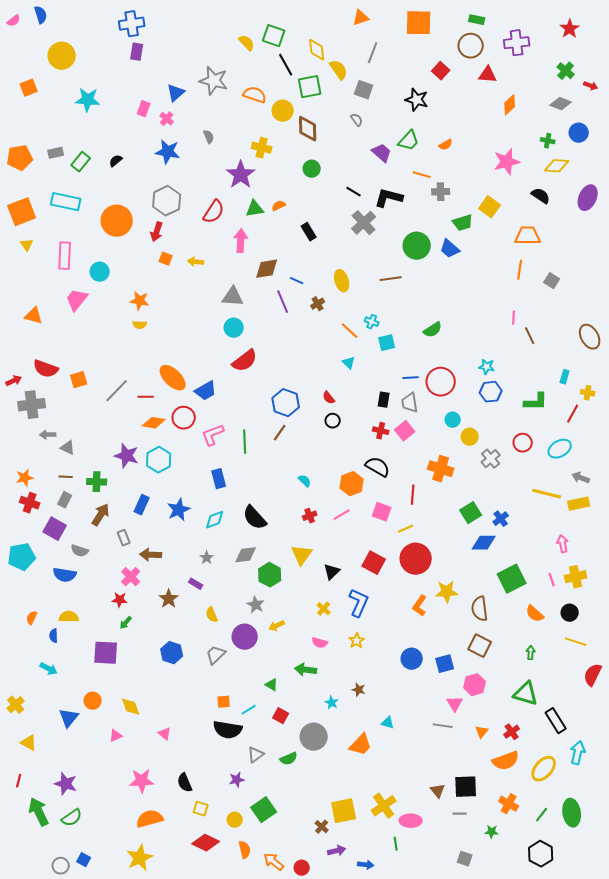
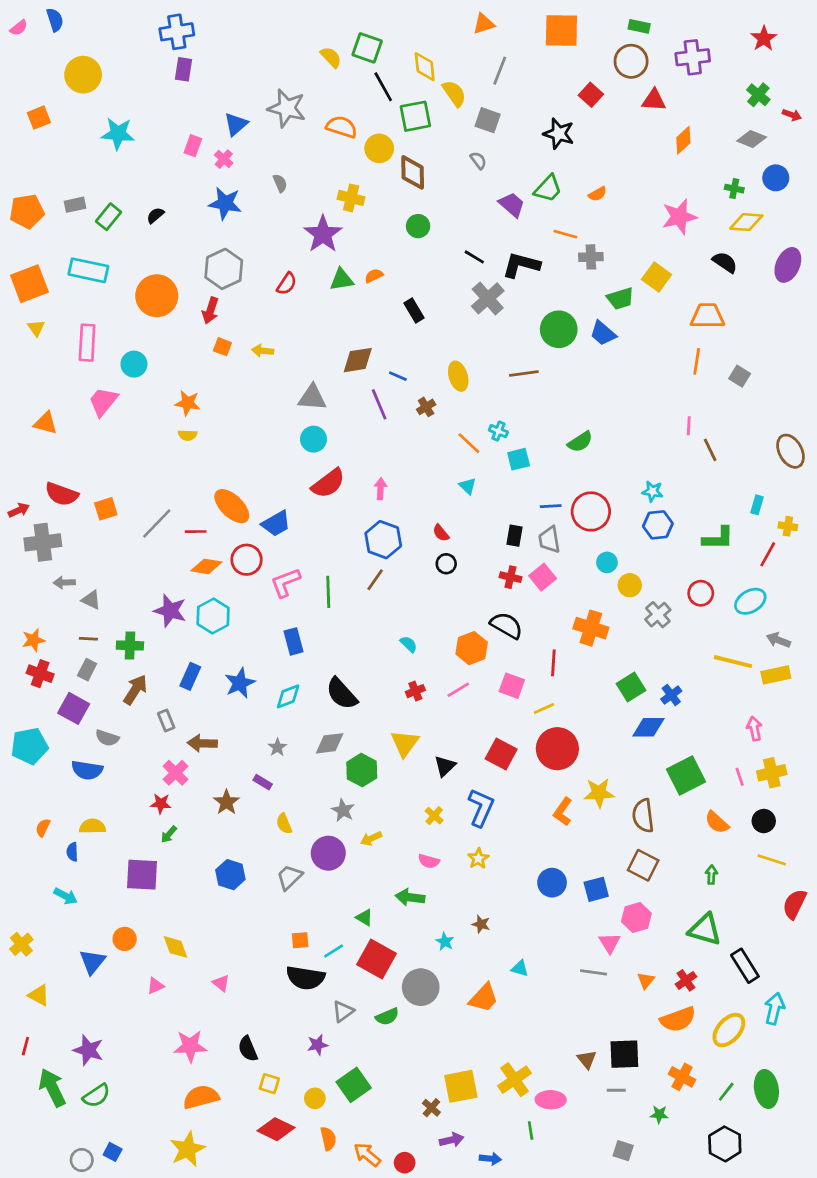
red semicircle: (214, 212) -> (287, 284), size x0.7
pink arrow: (241, 241) -> (381, 489), moved, size x0.7
red square: (281, 716) -> (376, 959), size x1.8

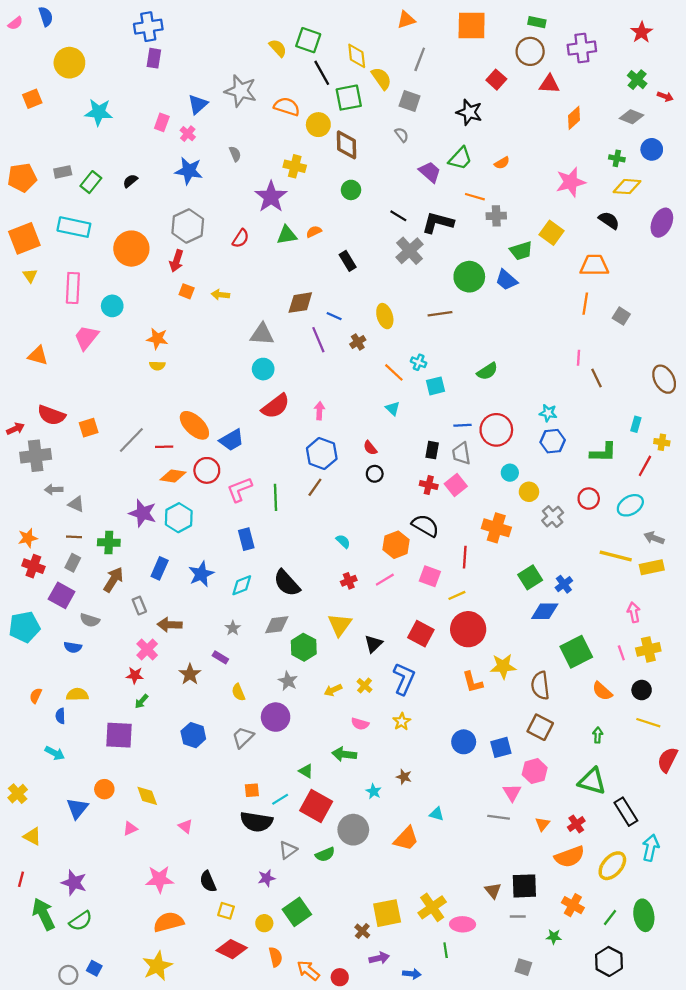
blue semicircle: (87, 770) -> (73, 647), size x0.7
orange L-shape: (563, 812) -> (473, 682), turned -50
yellow arrow: (371, 838) -> (333, 690), moved

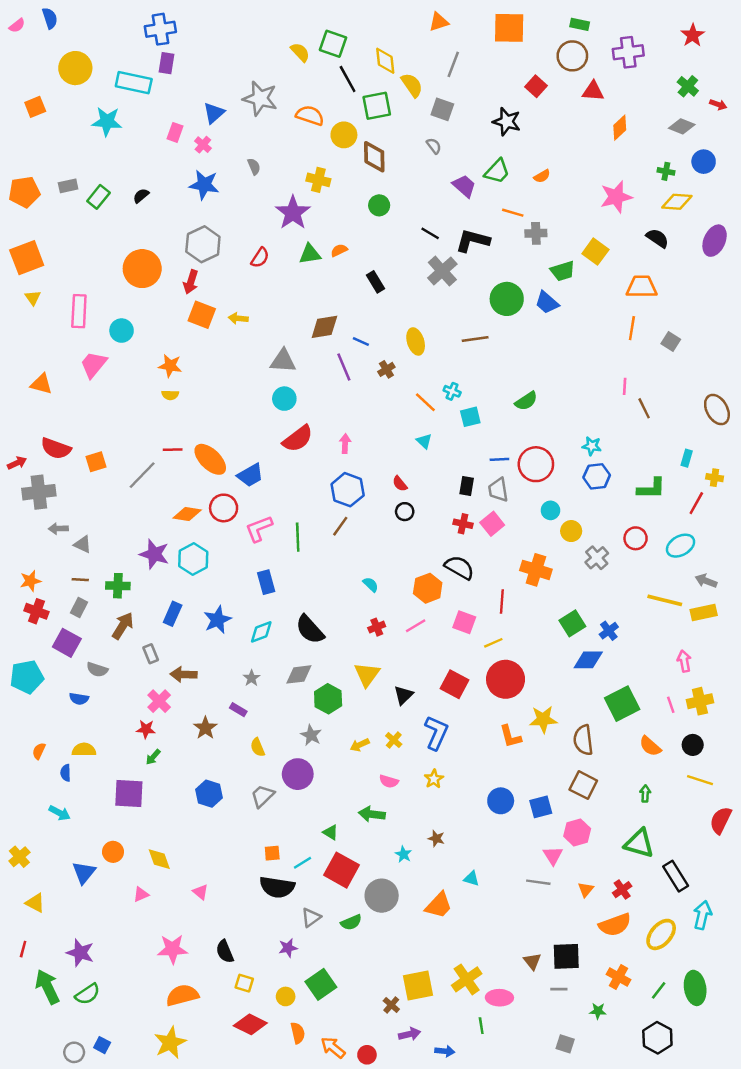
cyan rectangle: (74, 227) -> (134, 83), moved
orange square: (187, 291) -> (202, 315), size x1.6
red line: (164, 447) -> (173, 450), moved

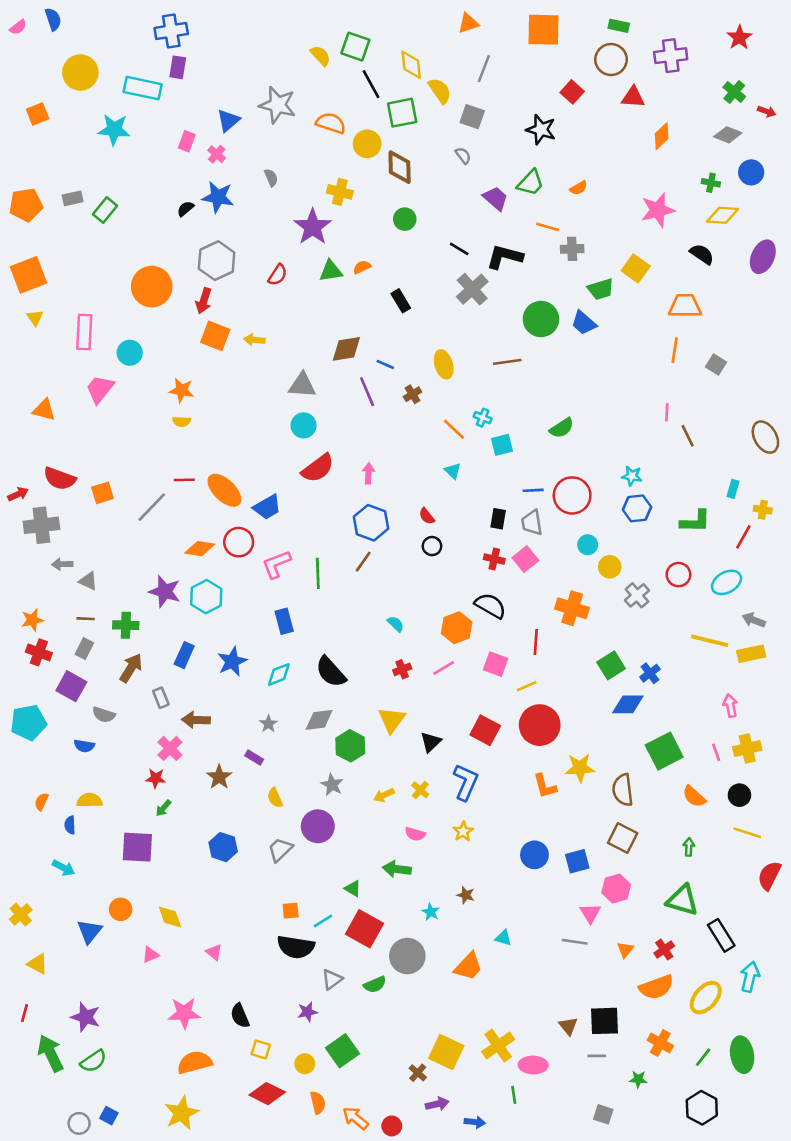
black semicircle: (141, 196) -> (185, 209), moved
yellow square: (418, 986) -> (446, 1052), turned 36

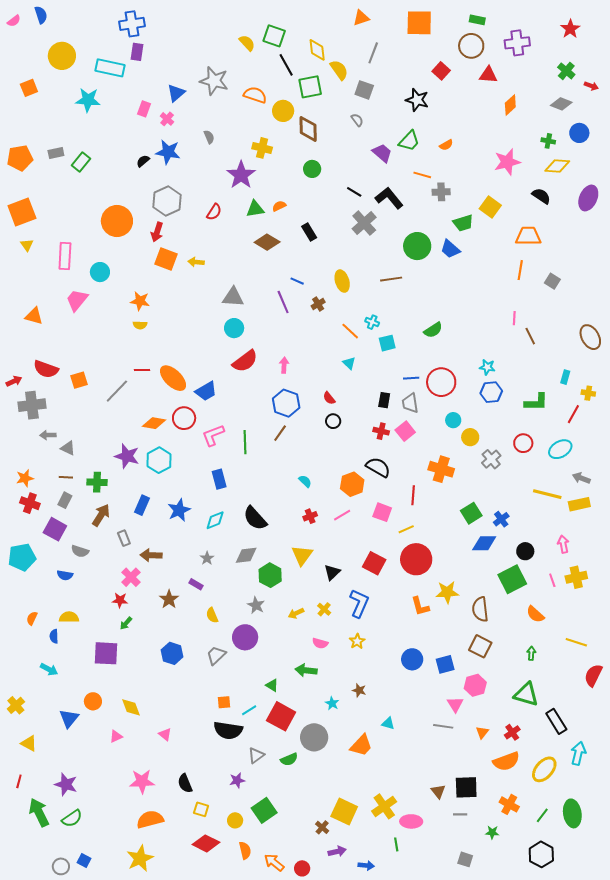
black L-shape: (505, 257) -> (389, 198), turned 36
brown diamond: (346, 349) -> (267, 242), moved, turned 40
black circle: (739, 795) -> (525, 551), moved

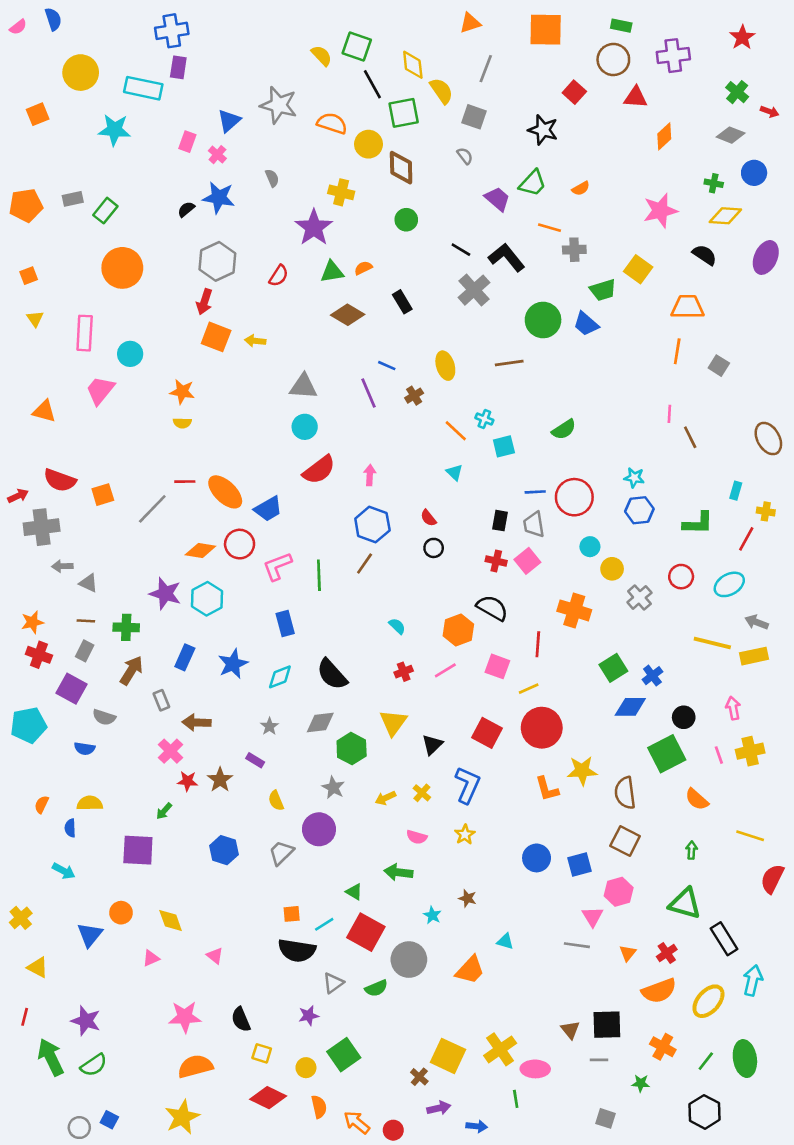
orange square: (22, 212) -> (29, 276), size x0.5
orange circle: (117, 221) -> (122, 268), moved
red star: (120, 600) -> (187, 781), moved

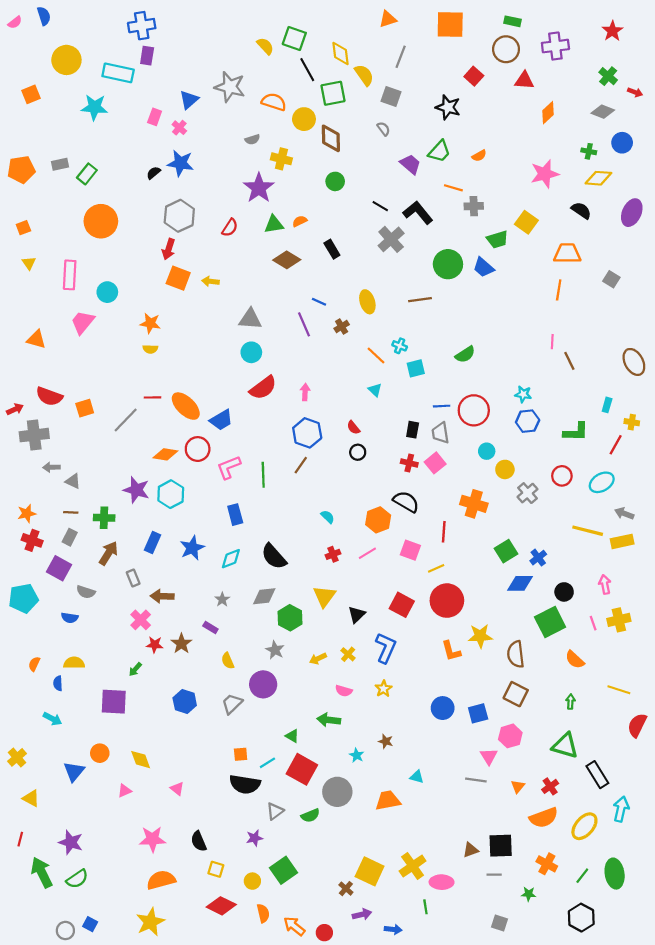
gray semicircle: (272, 178) -> (252, 140), moved, turned 96
gray square: (719, 366) -> (611, 279), moved
orange trapezoid: (470, 970) -> (388, 800), turned -144
brown triangle: (570, 1030) -> (471, 850), turned 49

